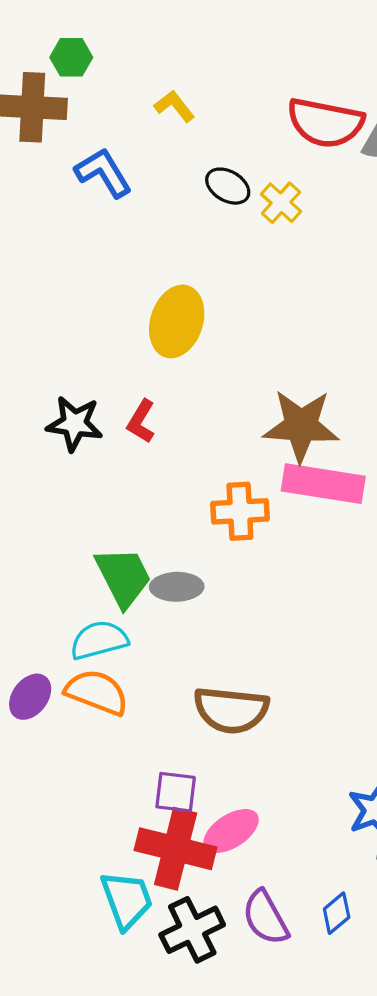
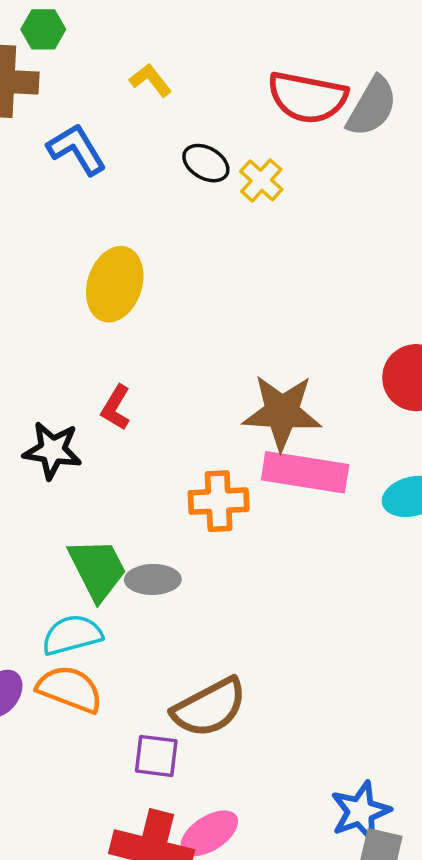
yellow ellipse: (177, 321) -> (115, 284), moved
black star: (75, 424) -> (52, 450), moved
brown semicircle: (231, 710) -> (209, 708), turned -34
purple square: (176, 792) -> (156, 756), moved

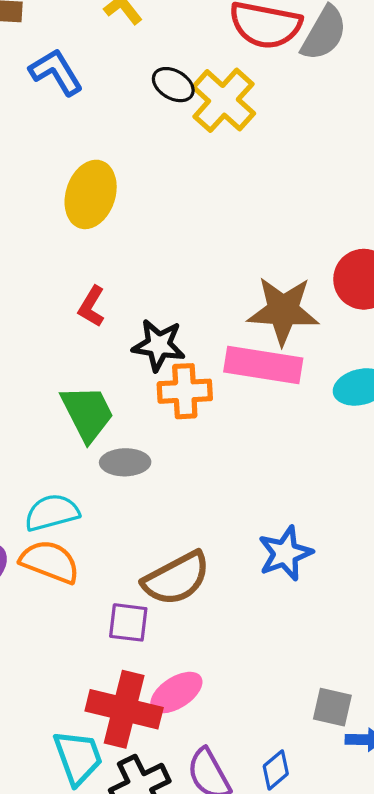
yellow cross: (261, 180) -> (223, 100), size x1.6
brown star: (282, 412) -> (283, 311), moved
black star: (52, 450) -> (159, 345), moved
green trapezoid: (97, 569) -> (87, 413), moved
blue star: (360, 811) -> (285, 553), moved

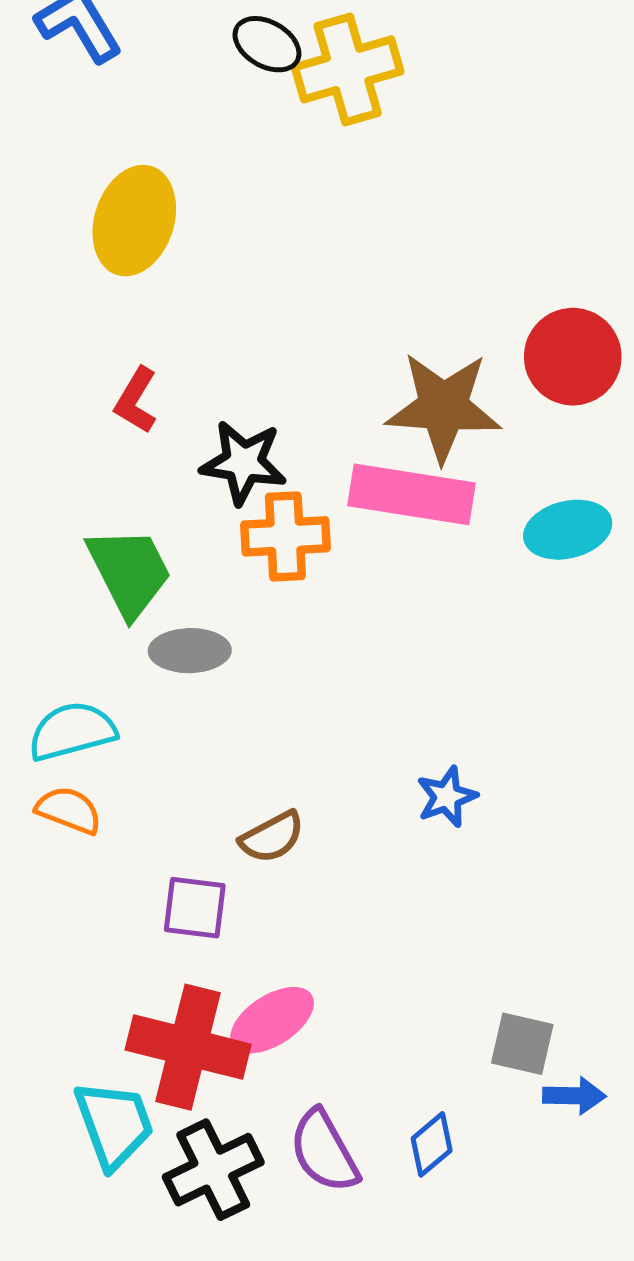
yellow cross: (223, 100) -> (348, 69), turned 32
blue star: (285, 553) -> (447, 797), size x0.7
orange semicircle: (50, 562) -> (69, 810), size x0.7
brown semicircle: (176, 578) -> (272, 837), size x0.6

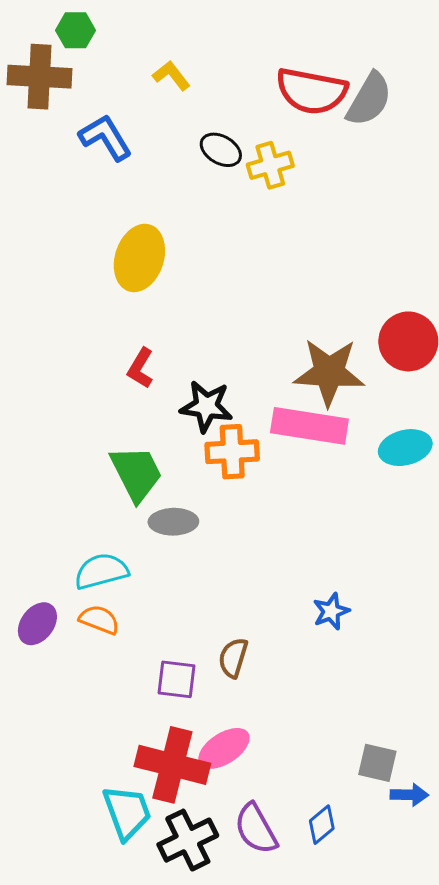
yellow cross: (348, 69) -> (270, 165), size x0.7
brown semicircle: (272, 837) -> (233, 658), moved, turned 135

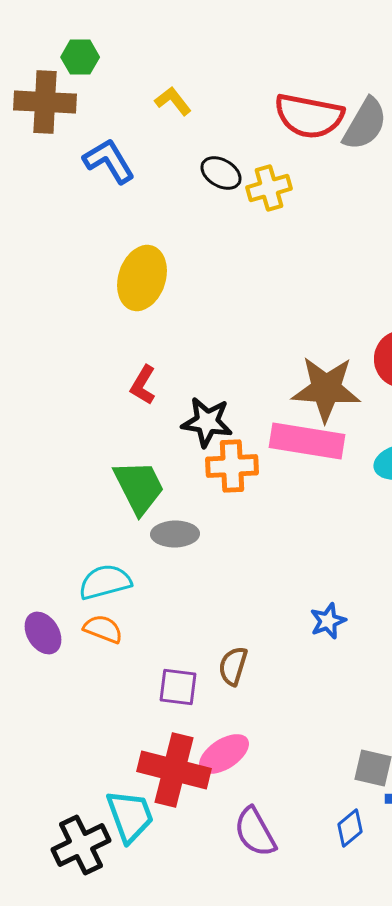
purple ellipse: (37, 624) -> (43, 633), turned -69
blue diamond: (322, 825) -> (350, 828), moved
black cross: (188, 840) -> (81, 845), moved

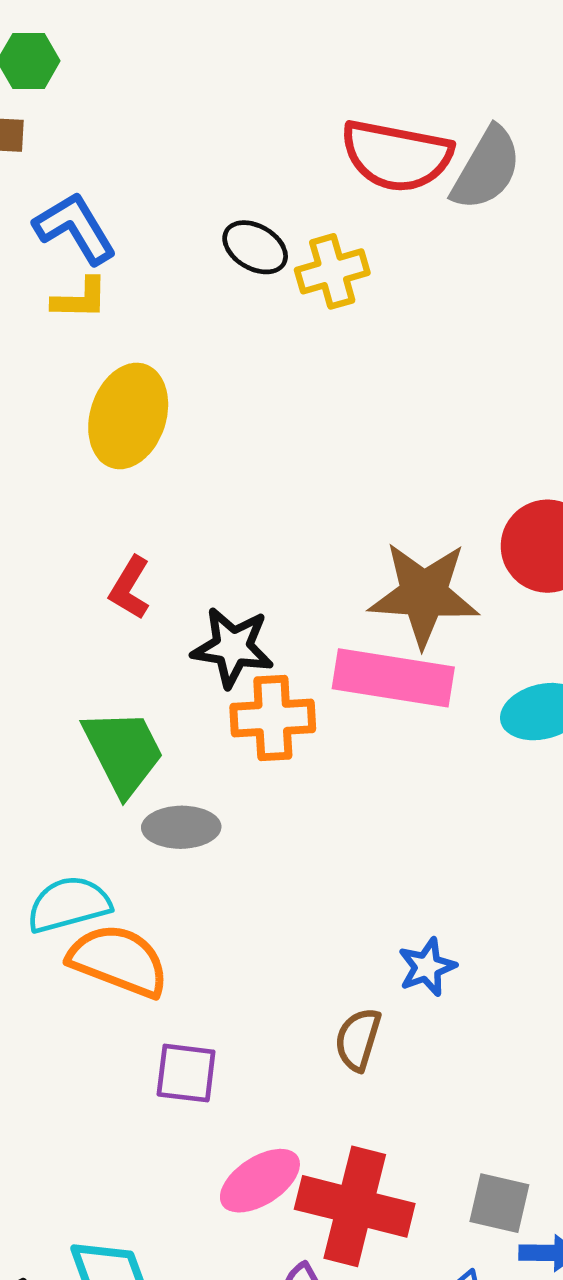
yellow L-shape: (173, 101) -> (80, 299), moved, turned 129
orange semicircle: (103, 629) -> (119, 961), moved, size x1.6
brown semicircle: (233, 666) -> (358, 1039), moved
red cross: (174, 770) -> (355, 1206), moved

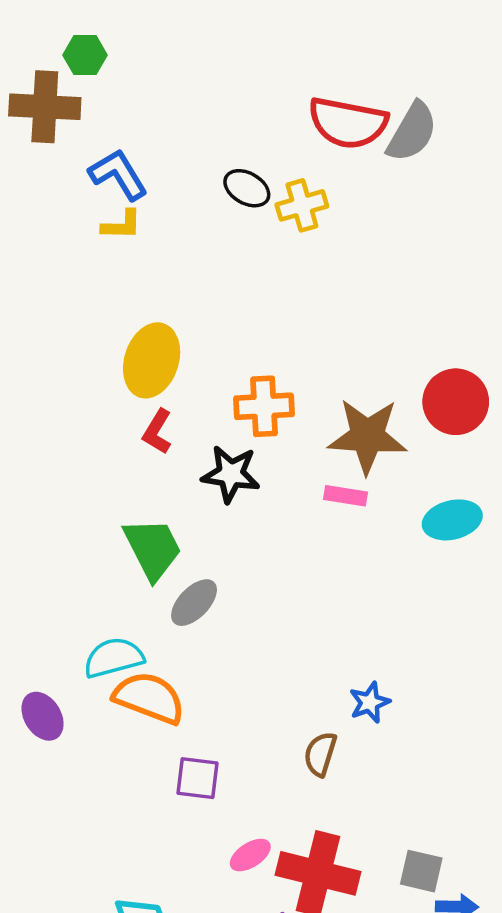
yellow ellipse: (128, 416) -> (152, 360), moved
pink rectangle: (393, 678) -> (346, 496), size x0.5
orange cross: (273, 718) -> (264, 406), moved
gray ellipse: (181, 827) -> (194, 603), turned -45
pink ellipse: (260, 1181) -> (250, 855), size x0.7

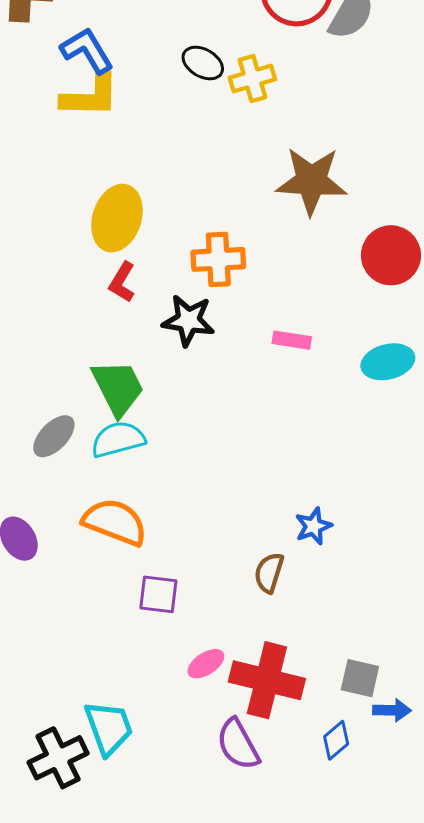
yellow L-shape: (122, 225) -> (90, 96), size x1.6
brown star: (367, 436) -> (311, 181), moved
gray ellipse: (194, 603) -> (54, 436), moved
cyan semicircle: (114, 658) -> (118, 439), moved

